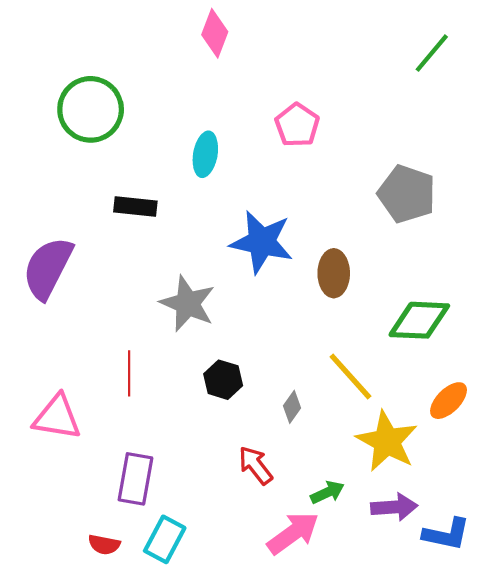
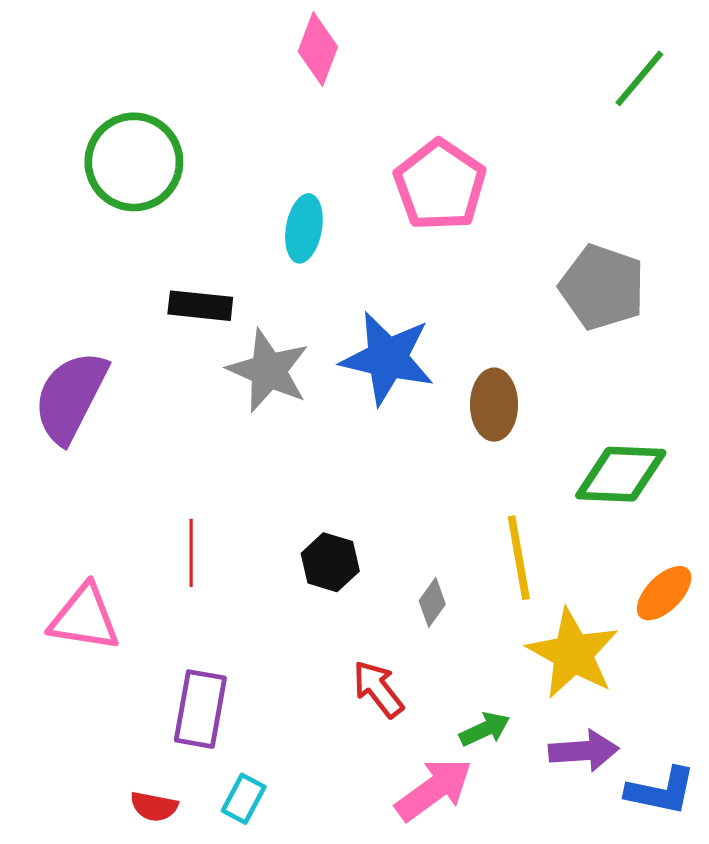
pink pentagon: (297, 125) -> (440, 185), size x1.4
gray star: (188, 304) -> (268, 371), moved
yellow line: (350, 377) -> (519, 558), turned 32
cyan rectangle: (165, 539) -> (244, 799), size x0.7

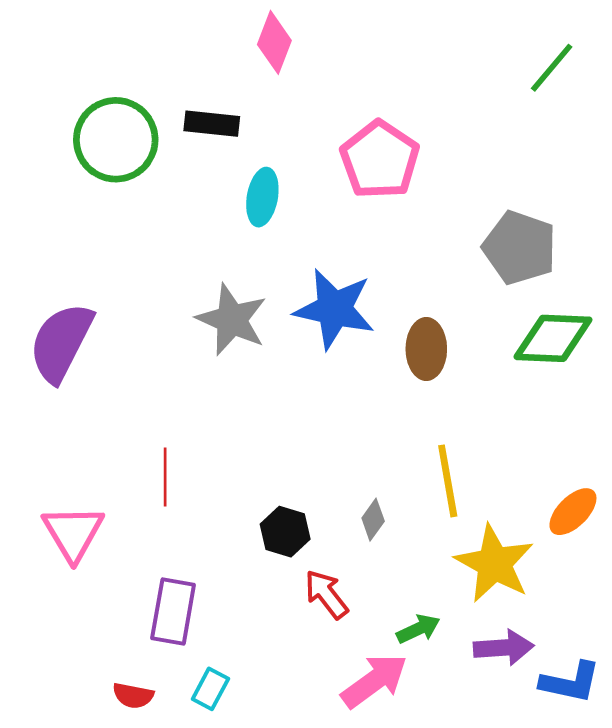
black rectangle: (200, 306) -> (212, 124), moved
green diamond: (621, 474) -> (553, 338), moved
black hexagon: (330, 562) -> (285, 532), moved
pink triangle: (84, 618) -> (73, 533), turned 50

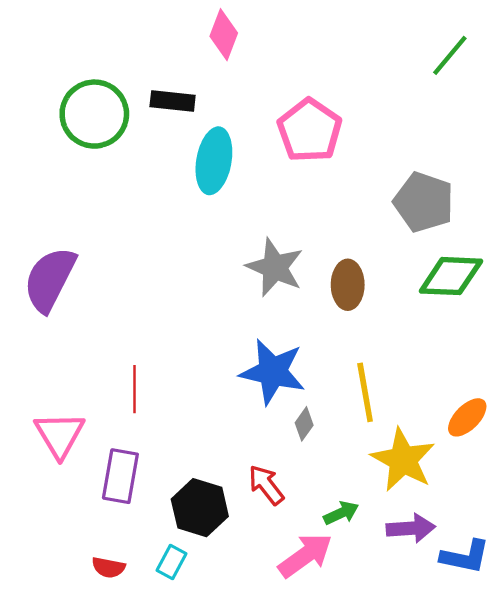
cyan ellipse: (262, 197) -> (214, 161), size x1.4
blue star: (334, 309) -> (273, 372), moved
gray star: (232, 320) -> (275, 267), moved
black hexagon: (285, 532) -> (200, 508), moved, size x1.4
purple rectangle: (173, 612) -> (120, 476), moved

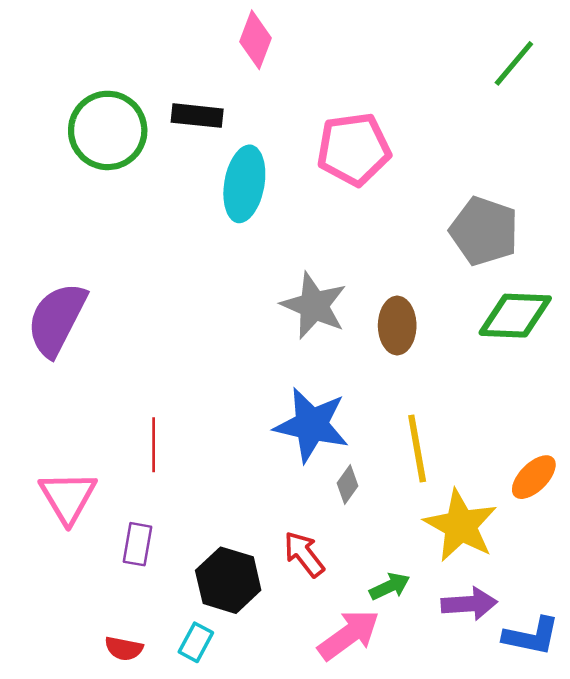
pink pentagon: (310, 130) -> (354, 149), turned 30
purple rectangle: (120, 476) -> (138, 544), size x0.7

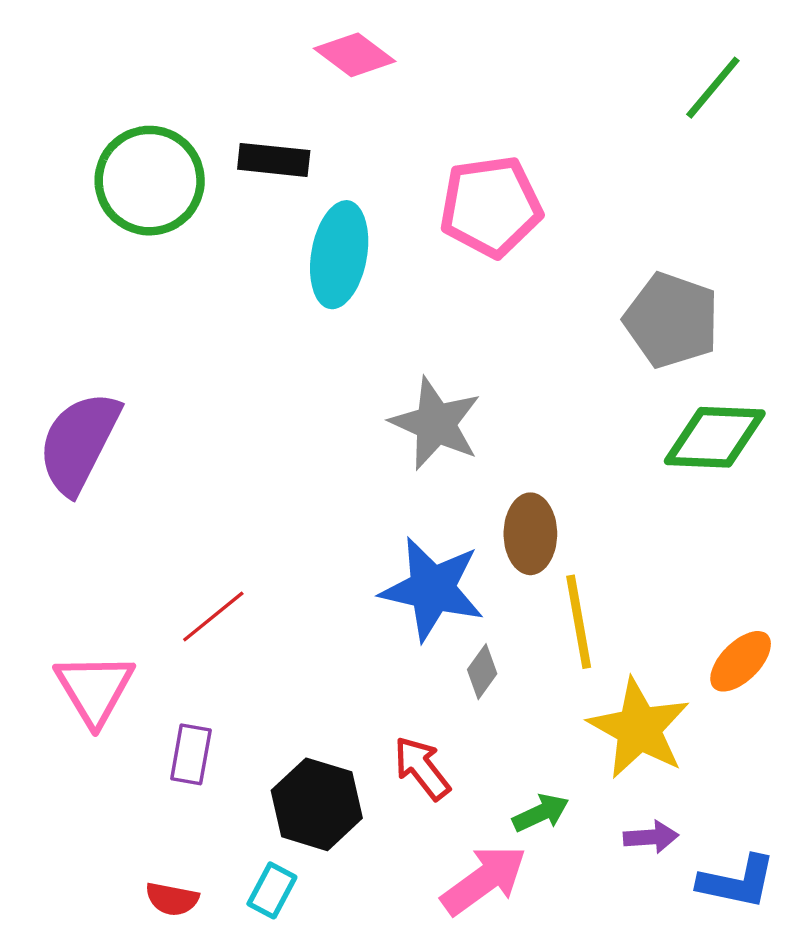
pink diamond: (256, 40) -> (355, 55), turned -74
brown ellipse: (397, 326) -> (530, 534), moved
red line: (154, 445) -> (213, 616), turned 51
purple arrow: (469, 604) -> (651, 837), size x0.7

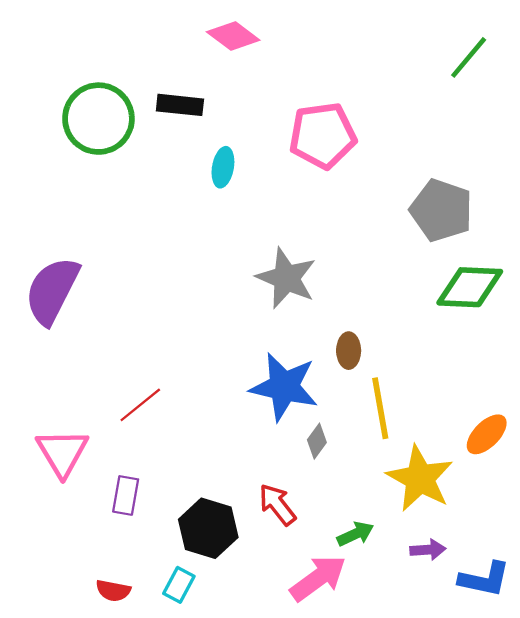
cyan ellipse: (339, 255) -> (223, 167), size x0.6
brown ellipse: (530, 534) -> (349, 351), size x0.7

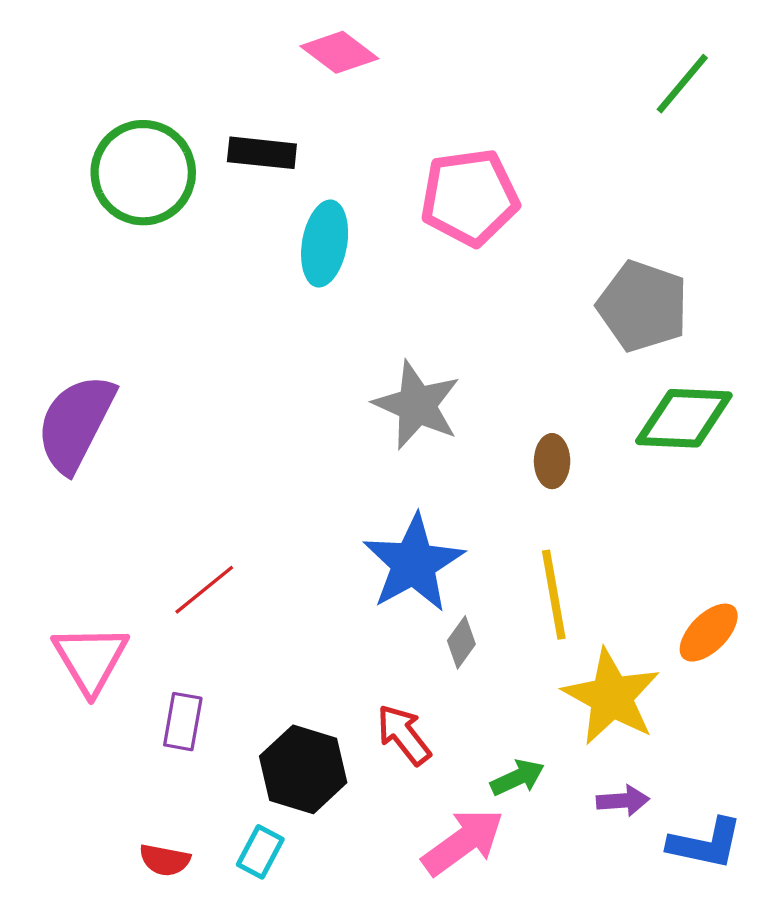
cyan ellipse: (223, 167) -> (325, 244), size x1.4
brown ellipse: (349, 351) -> (552, 461), moved
blue star: (284, 387) -> (414, 563), turned 30

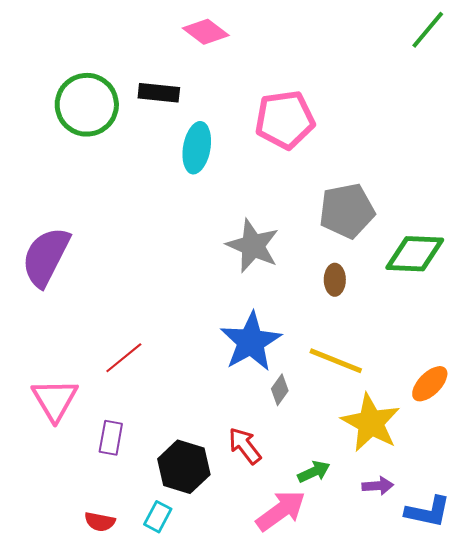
green line: (682, 84) -> (428, 30), moved
gray pentagon: (643, 306) -> (347, 211), moved, turned -30
yellow line: (554, 595) -> (336, 361), turned -58

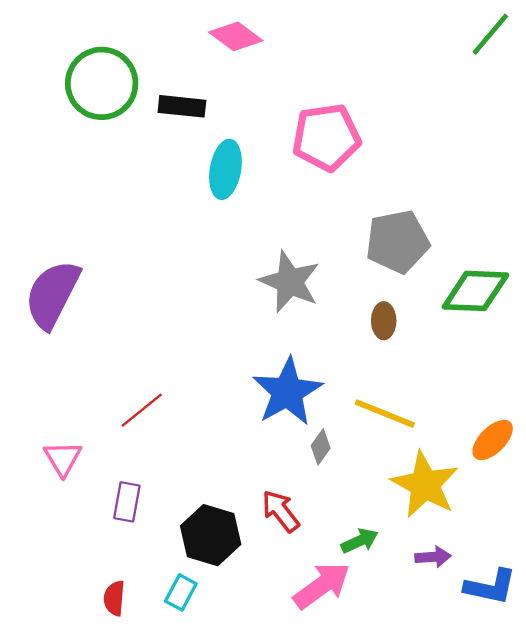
green circle: (87, 105) -> (102, 83), moved
pink triangle: (55, 400) -> (63, 458), size x0.7
red semicircle: (100, 522) -> (114, 598), turned 84

